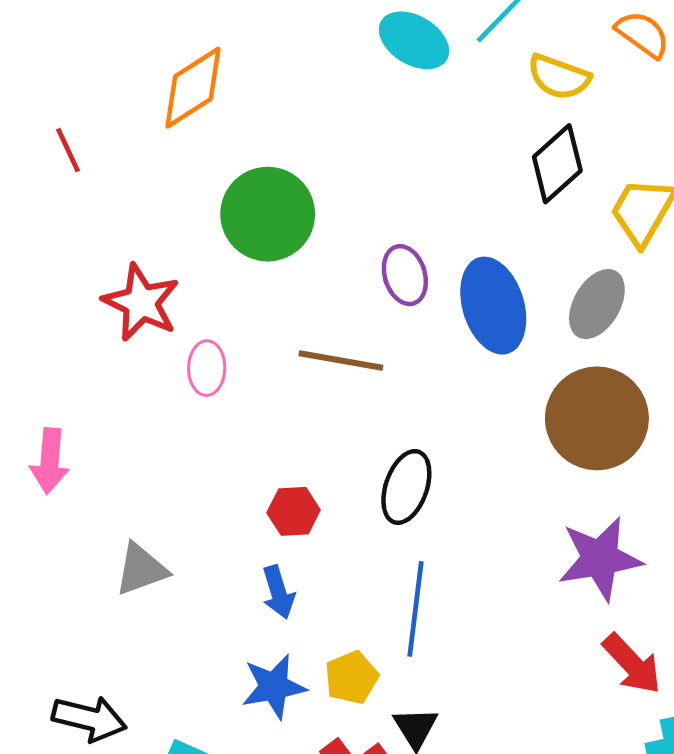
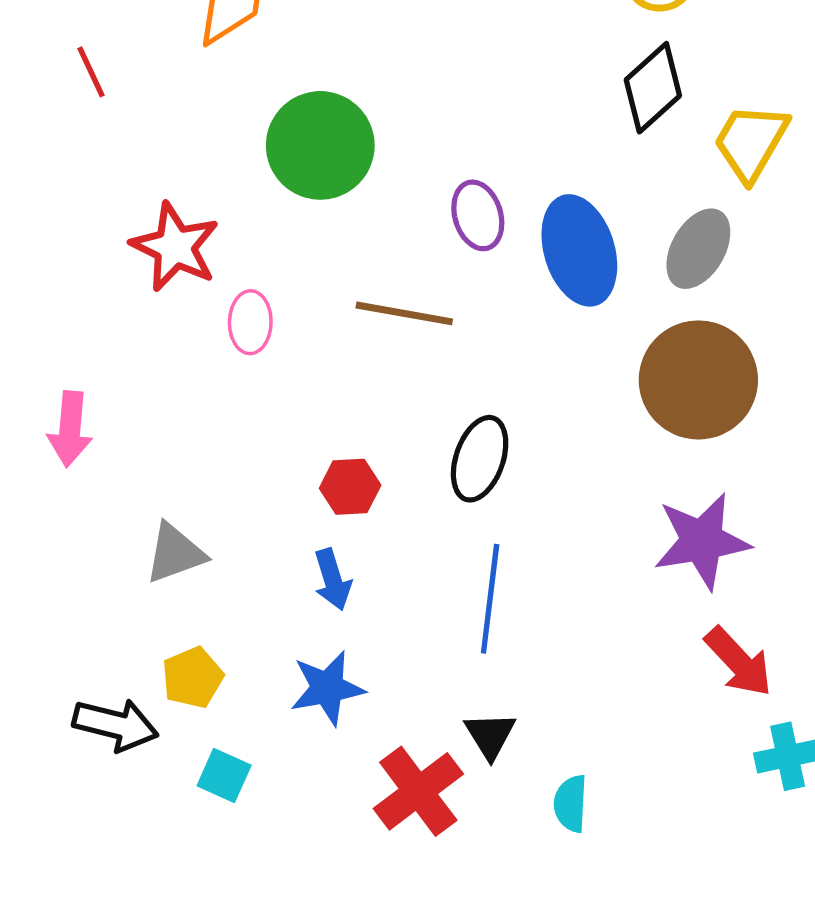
yellow pentagon: (351, 678) -> (193, 678), moved

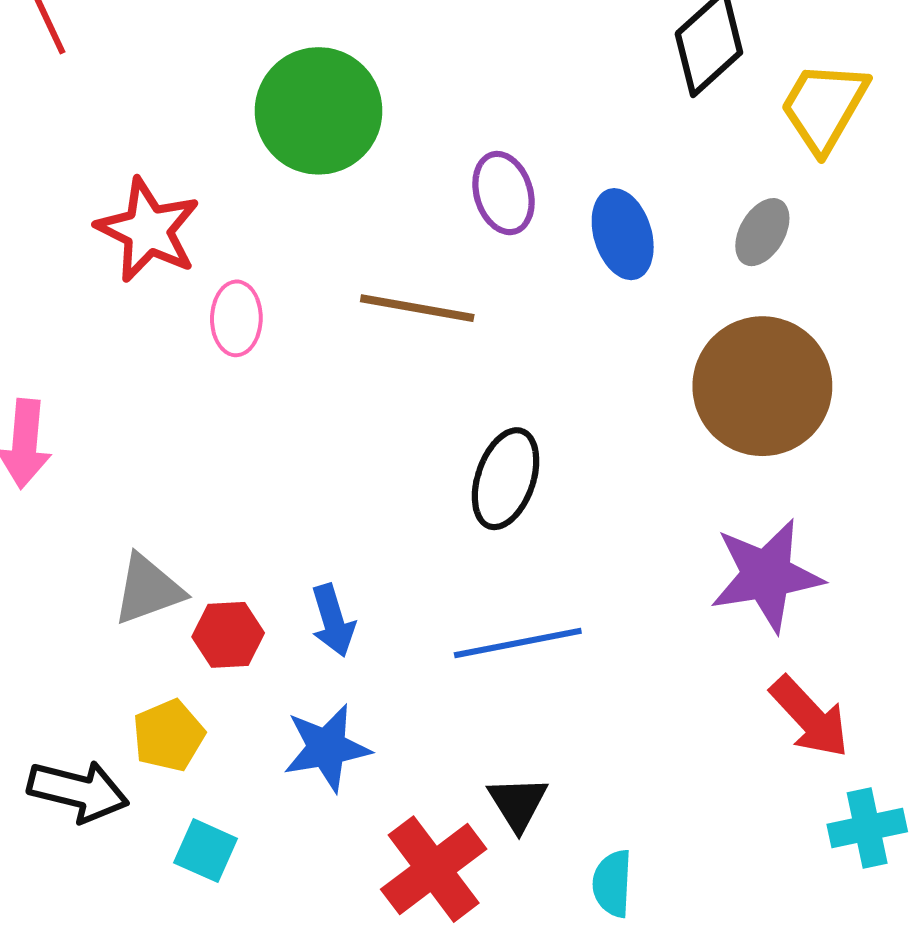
gray ellipse: (698, 249) -> (762, 232), size x0.7
blue ellipse: (579, 250) -> (623, 234), size x0.7
red hexagon: (350, 487) -> (228, 635), moved
blue line: (490, 599) -> (518, 643), turned 72

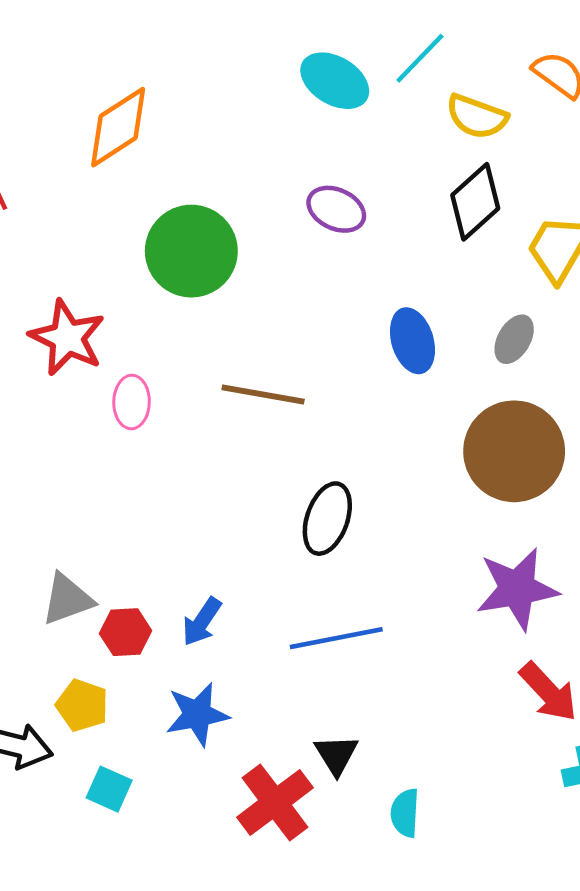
purple ellipse: (503, 193) -> (336, 209), moved, turned -48
blue arrow: (333, 620) -> (202, 622), turned 51
yellow pentagon: (169, 736) -> (82, 705), turned -30

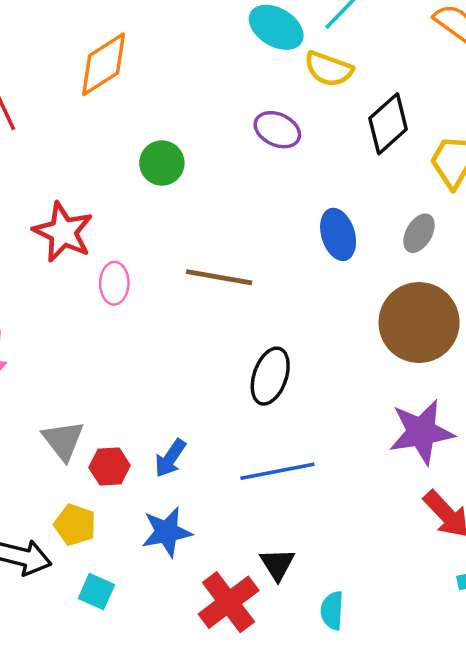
yellow semicircle: (477, 117) -> (329, 69), moved
green circle: (191, 251) -> (162, 163), size x0.6
gray triangle: (67, 599) -> (63, 440), turned -48

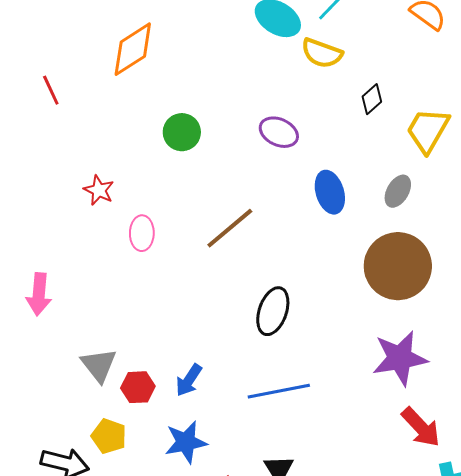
black diamond: (388, 124) -> (372, 99), size x0.6
purple ellipse: (277, 130) -> (279, 132), moved
red star: (63, 232) -> (99, 190), size x0.6
brown line: (219, 277) -> (230, 228), turned -50

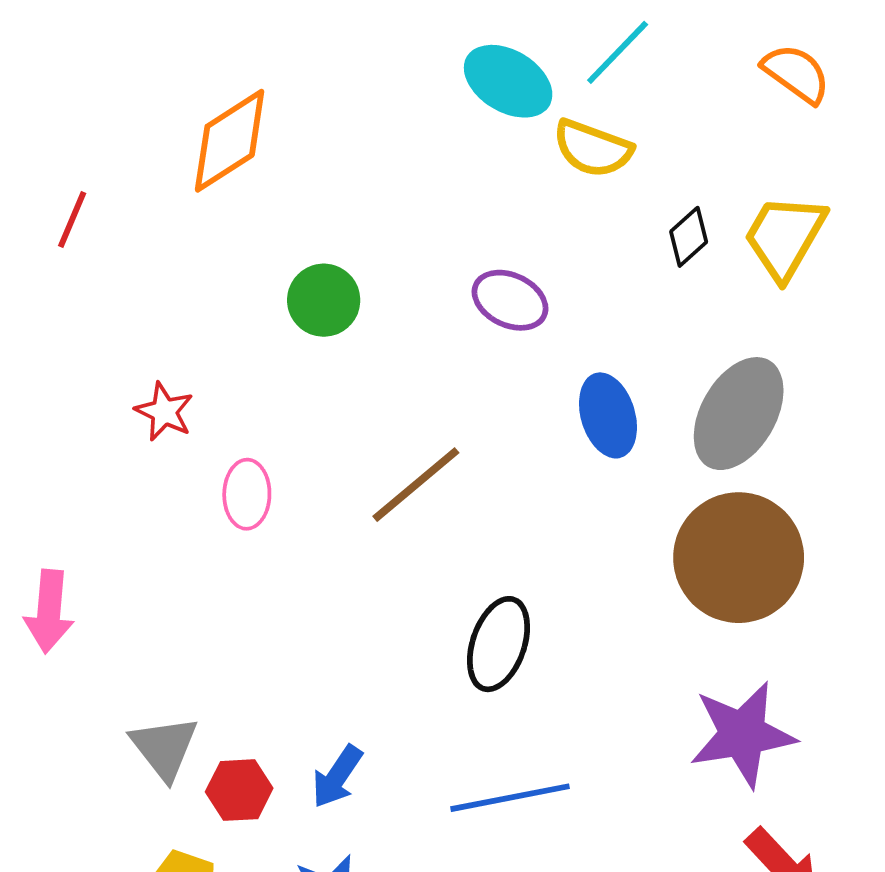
red line: (51, 90) -> (72, 220), turned 48
yellow trapezoid: (428, 130) -> (785, 237), moved
gray ellipse: (398, 191) -> (739, 414), size x1.8

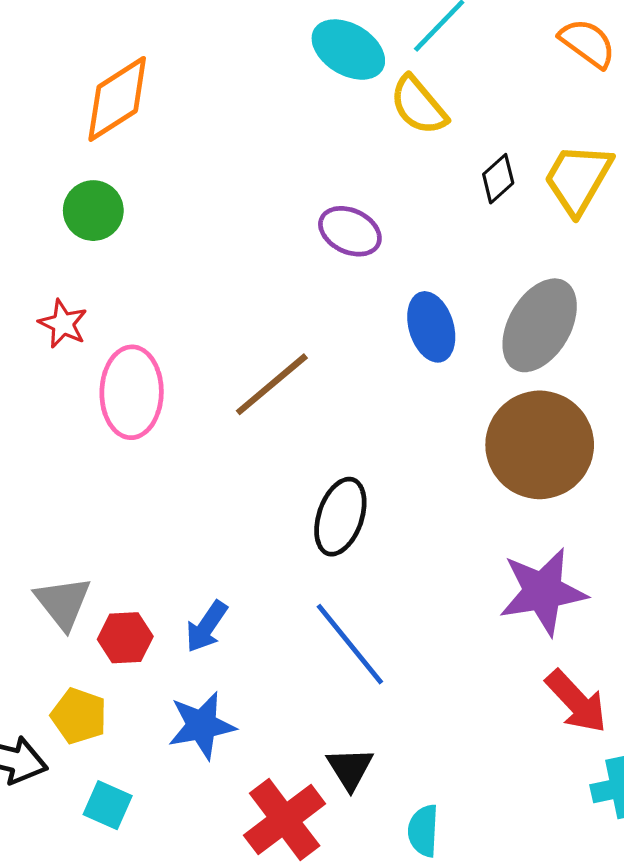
yellow semicircle: (593, 148) -> (418, 105), turned 30
green circle: (324, 300) -> (93, 211), moved
pink ellipse: (247, 494) -> (132, 392), size x1.6
blue line: (510, 798) -> (350, 644), turned 62

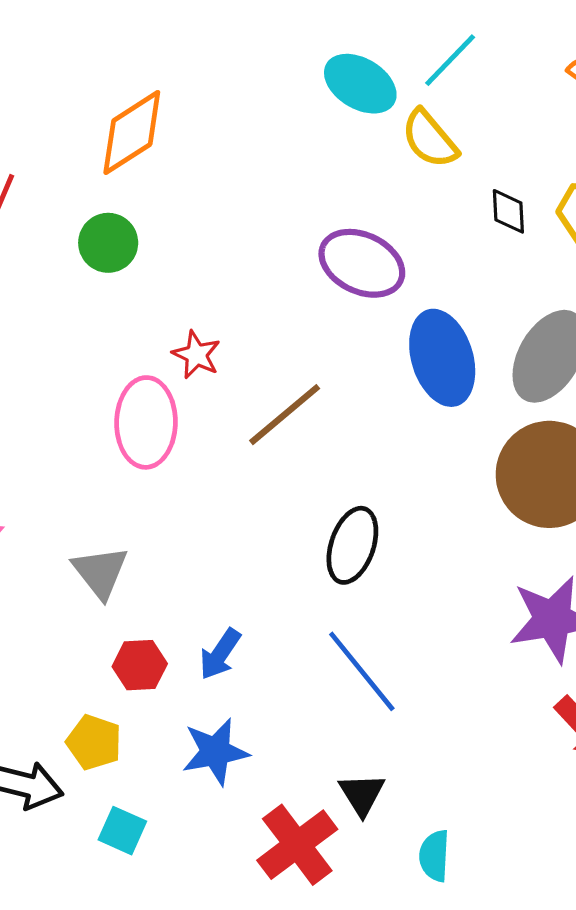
black diamond: (498, 179) -> (508, 211), turned -51
purple ellipse: (350, 231) -> (362, 263), size x1.4
red star: (63, 324) -> (196, 355), moved
blue ellipse: (431, 327) -> (442, 358), size x1.4
gray triangle: (63, 603) -> (100, 572), moved

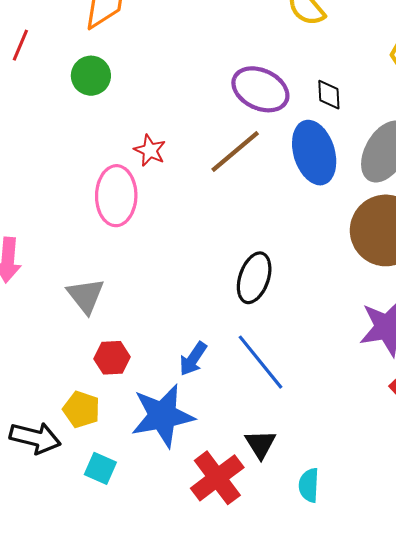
black diamond: (508, 211) -> (329, 95), moved
brown line: (285, 415) -> (235, 151), moved
blue arrow: (220, 654) -> (193, 359), moved
blue star: (215, 752) -> (163, 416), size x1.4

